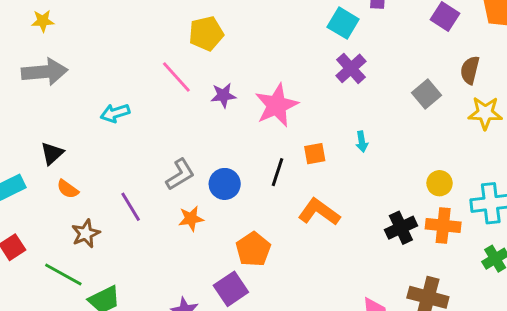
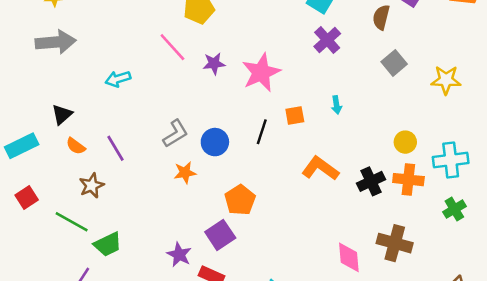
brown semicircle: (470, 70) -> (381, 17), moved
purple line: (131, 207) -> (115, 148), moved
orange L-shape: (319, 212) -> (320, 168), moved

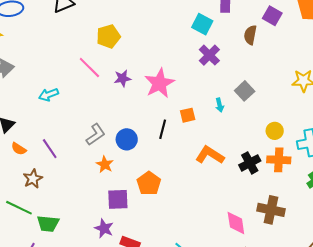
gray square: (394, 63) -> (245, 91), moved
orange star: (185, 173) -> (105, 164), turned -30
purple square: (220, 235) -> (118, 199), moved, turned 35
green trapezoid: (108, 244) -> (48, 224), turned 35

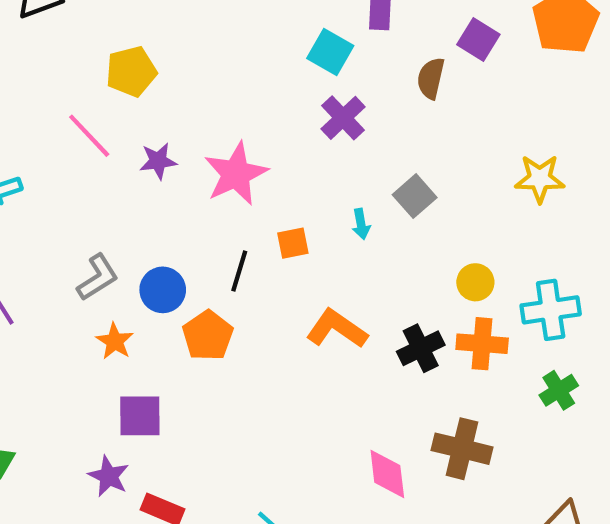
orange pentagon: (149, 183) -> (208, 336), moved

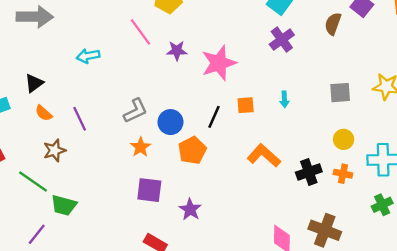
gray square: (415, 196) -> (340, 93), moved, turned 30
orange cross: (482, 344) -> (343, 174), size x0.7
purple star: (109, 476) -> (190, 209), moved

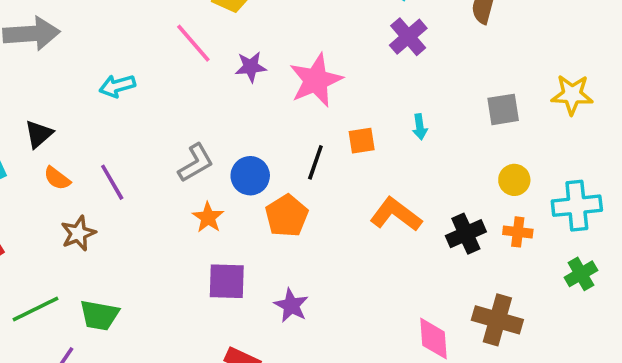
green line: (33, 182) -> (35, 309), moved, turned -56

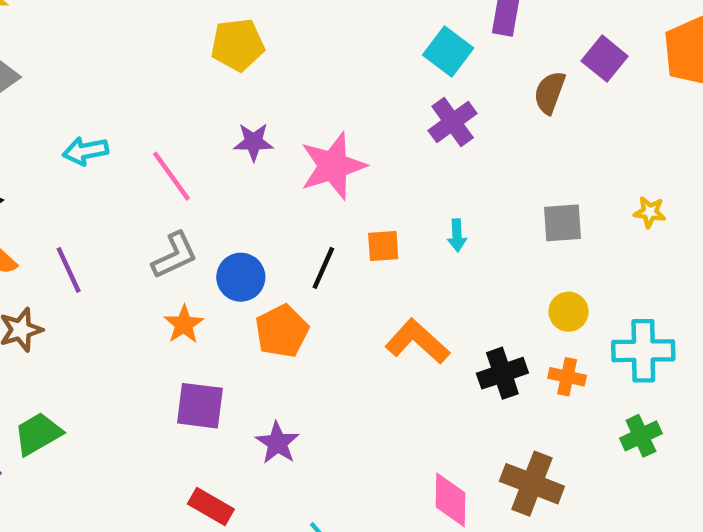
pink line: (193, 43) -> (171, 176), moved
yellow star: (572, 95) -> (650, 212), size x0.6
green trapezoid: (99, 315) -> (38, 434), turned 135

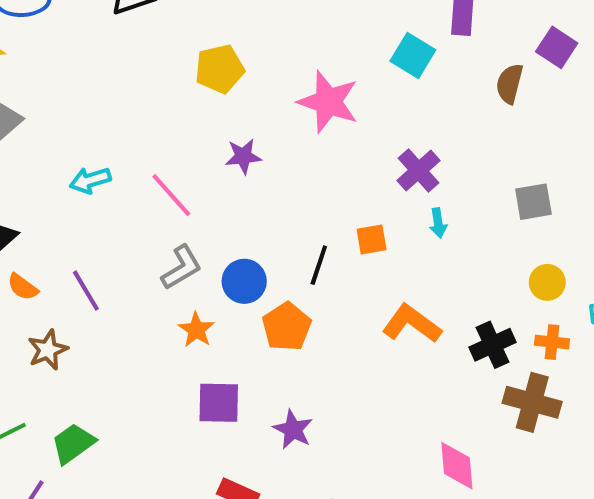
purple cross: (453, 122) -> (419, 171), moved
pink star: (333, 166) -> (328, 102), moved, turned -30
brown cross: (532, 484) -> (532, 402), moved

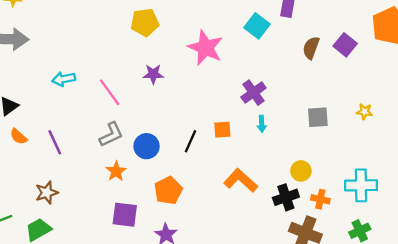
purple square: (557, 47) -> (345, 45), moved
yellow circle: (547, 282) -> (301, 171), moved
orange pentagon: (287, 327) -> (168, 190), moved
brown star: (48, 350) -> (47, 193), moved

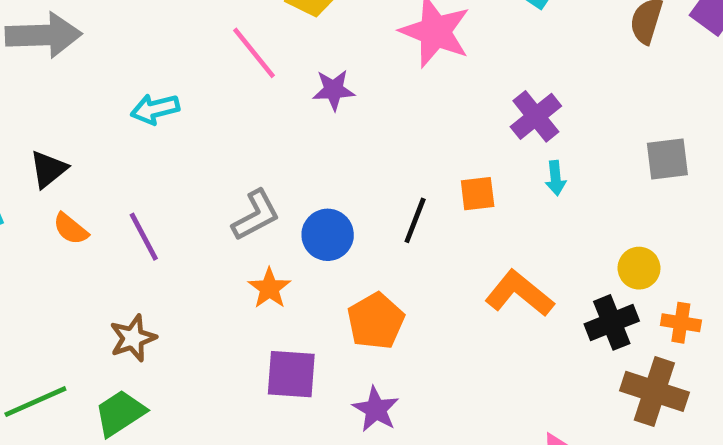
pink line: (110, 92) -> (254, 53), moved

